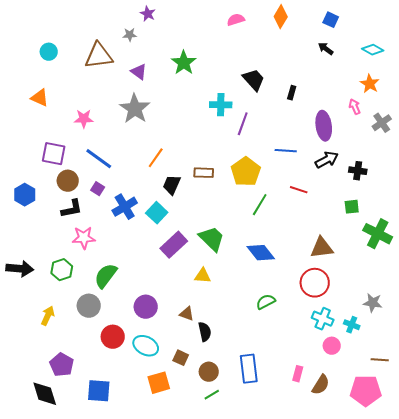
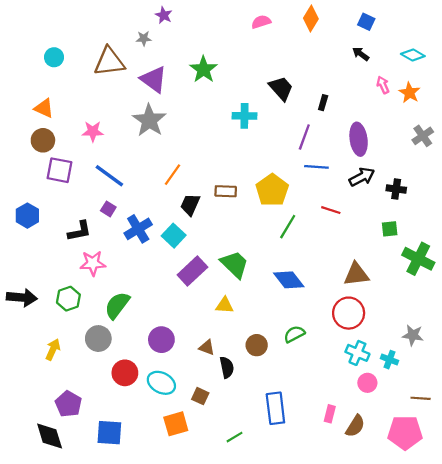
purple triangle: (139, 72) -> (154, 79), size x1.5
pink arrow: (355, 107) -> (383, 85), moved
purple line: (243, 124) -> (304, 137), moved
brown circle: (68, 181) -> (43, 140), moved
brown circle: (209, 372) -> (257, 345), moved

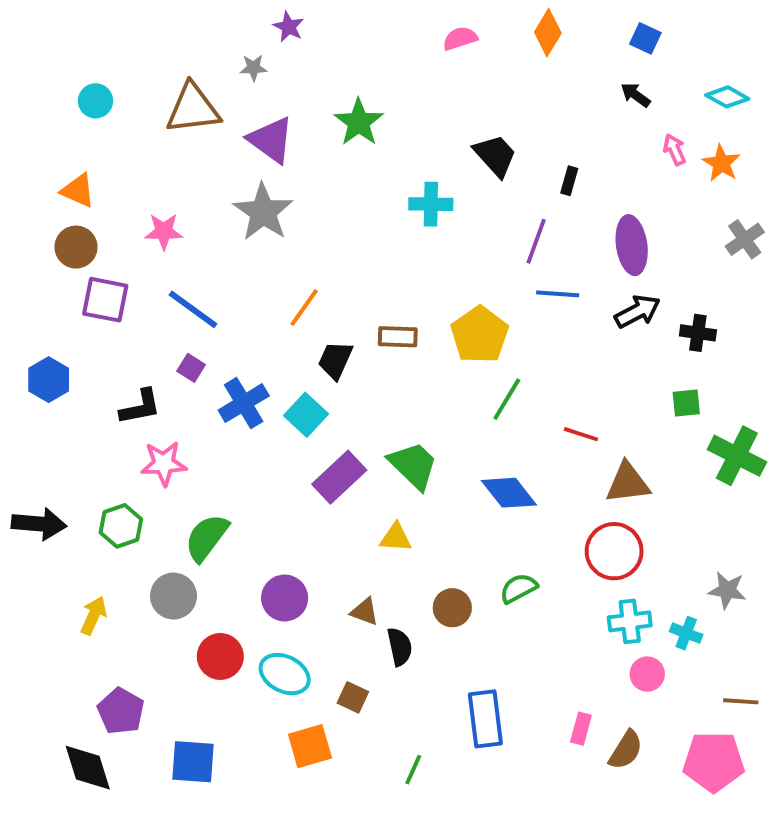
red line: (331, 210) -> (581, 434), moved
cyan cross: (357, 353) -> (630, 621), turned -30
green line: (235, 437) -> (413, 770), turned -35

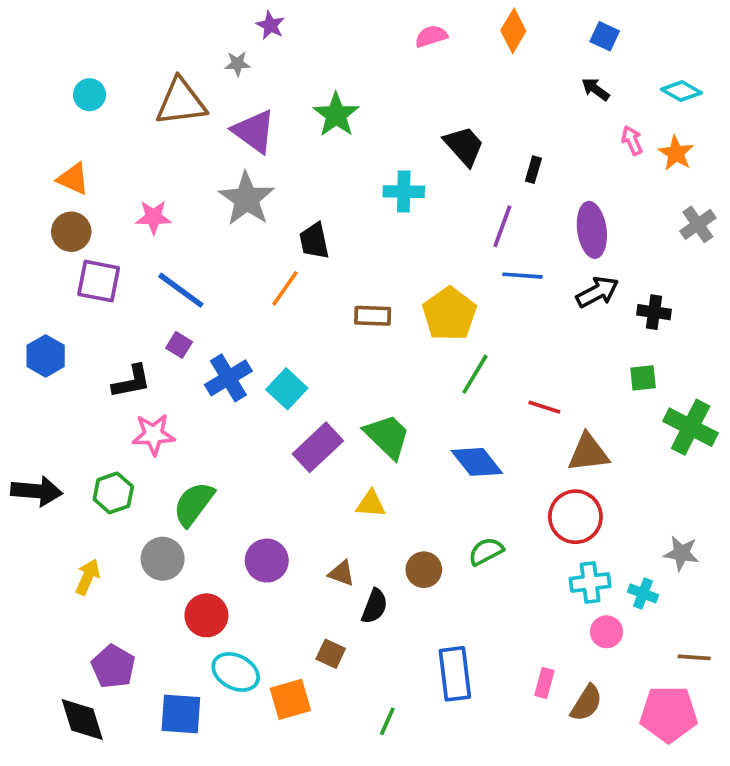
black trapezoid: (335, 360) -> (314, 241), moved, turned -36
black semicircle: (400, 647) -> (374, 606), turned 33
cyan ellipse: (285, 674) -> (236, 672), moved

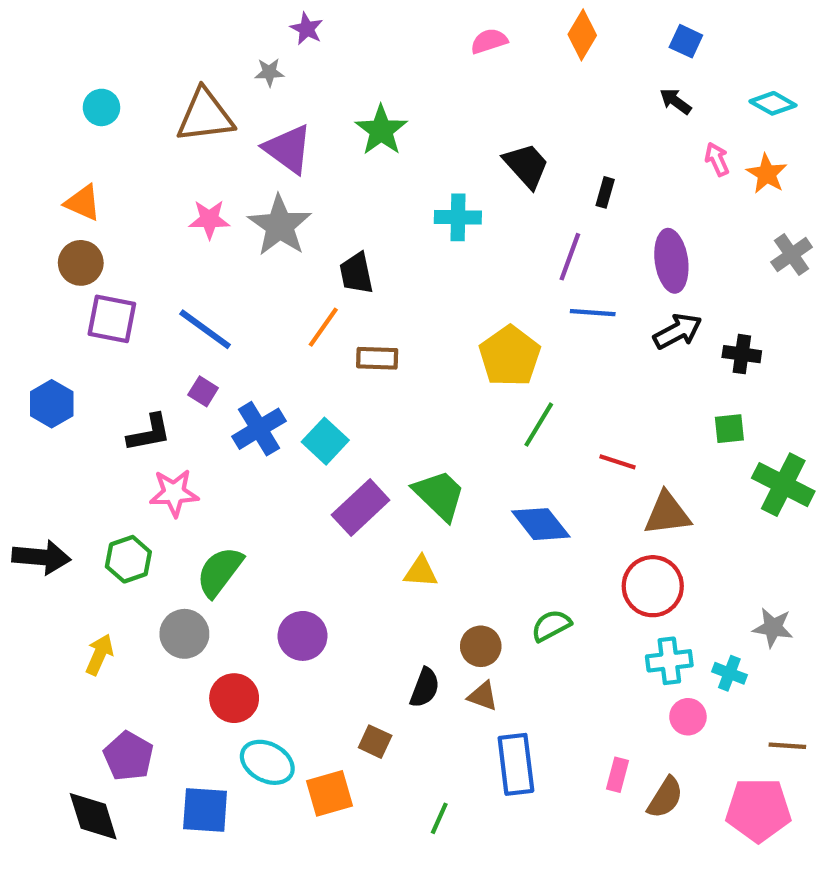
pink star: (153, 217) -> (209, 219), moved
brown rectangle: (373, 316) -> (377, 358), moved
brown triangle: (342, 573) -> (483, 696), moved

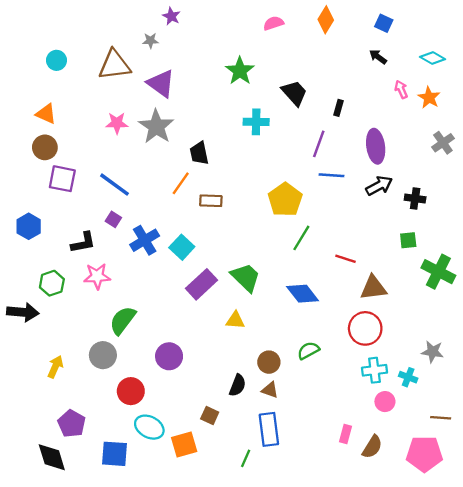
green star: (381, 130) -> (240, 71), moved
green hexagon: (128, 559) -> (52, 283), moved
blue rectangle: (516, 764) -> (269, 429), moved

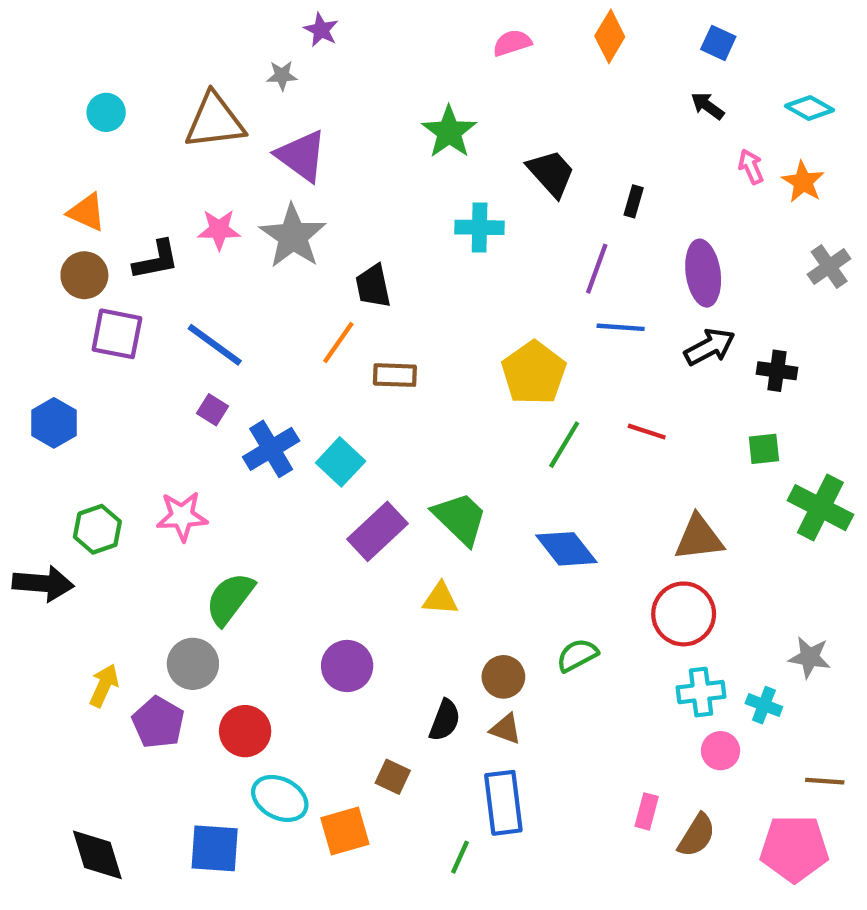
black L-shape: (83, 243) -> (156, 260), moved
red line: (345, 259) -> (647, 432), moved
purple circle: (169, 356) -> (347, 666), moved
purple pentagon: (72, 424) -> (158, 722), moved

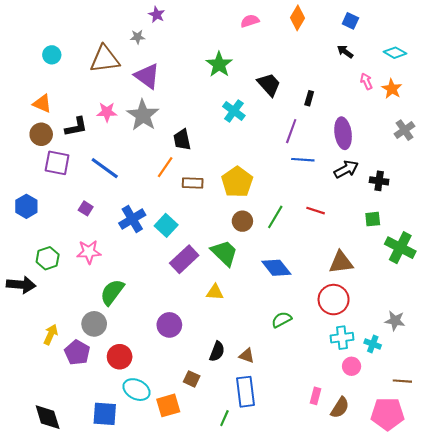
cyan cross: (480, 227) -> (234, 111), turned 35
yellow pentagon: (534, 373) -> (237, 182), moved
purple square: (212, 410) -> (86, 208), moved
brown circle: (503, 677) -> (242, 221), moved

